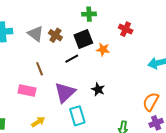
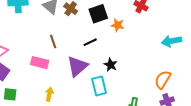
black line: (72, 59) -> (90, 42), moved
cyan rectangle: (77, 116) -> (99, 86), moved
yellow arrow: (38, 122) -> (49, 94), turned -48

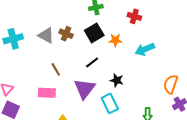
cyan arrow: (172, 41) -> (145, 49), moved

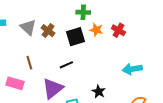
orange star: (115, 40) -> (96, 30), moved
cyan arrow: (145, 49) -> (132, 69), moved
black star: (117, 80) -> (99, 91), moved

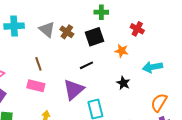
orange star: (96, 30) -> (122, 51), moved
brown line: (29, 63) -> (38, 64), moved
black star: (99, 91) -> (123, 83), moved

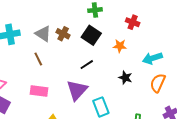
black square: (95, 37) -> (91, 35), turned -30
brown line: (38, 64) -> (38, 59), moved
orange semicircle: (159, 103) -> (158, 83), moved

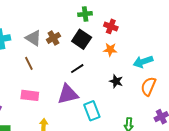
red cross: (133, 22) -> (111, 26), moved
brown cross: (63, 34) -> (53, 38), turned 32
purple triangle: (77, 90) -> (68, 94), turned 35

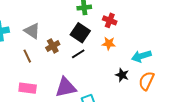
brown cross: (53, 38) -> (53, 46), moved
black line: (77, 69) -> (78, 54), moved
black star: (116, 81) -> (122, 75), moved

